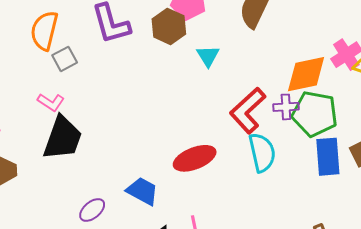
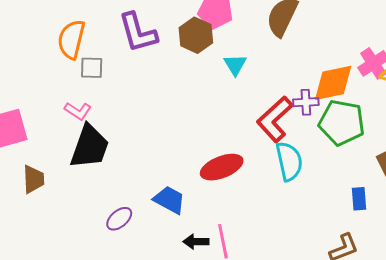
gray square: (65, 59) -> (92, 68), turned 30
purple cross: (286, 107) -> (306, 102), moved
blue rectangle: (328, 157) -> (359, 199), moved, size x0.6

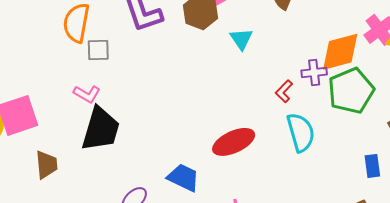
red L-shape: (275, 119) -> (284, 91), size x0.5
green pentagon: (342, 123) -> (351, 91), turned -30

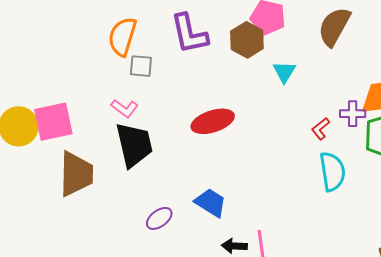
black trapezoid: (101, 129) -> (134, 145), turned -36
red ellipse: (234, 142) -> (213, 121), moved
brown trapezoid: (46, 165) -> (76, 174), size x1.6

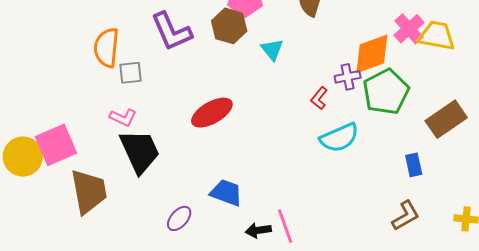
cyan semicircle: (332, 172) -> (339, 138), turned 87

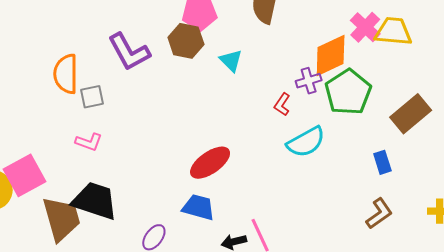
red ellipse: (212, 113) -> (210, 163), moved
black trapezoid: (140, 151) -> (95, 201), moved, turned -42

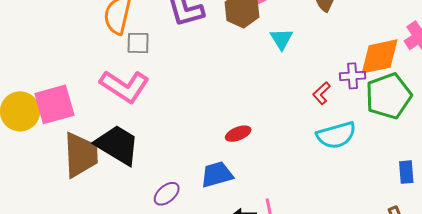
pink L-shape: (89, 142) -> (125, 86), size x1.8
red ellipse: (210, 163) -> (238, 134), size x0.6
blue trapezoid: (198, 207) -> (217, 175), turned -44

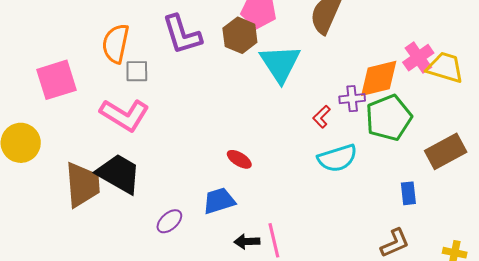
cyan triangle: (281, 39) -> (280, 63), size x1.8
pink square: (54, 104) -> (57, 80), moved
red ellipse: (238, 134) -> (239, 159), turned 55

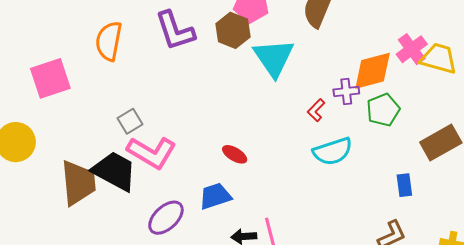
gray square: (137, 71) -> (130, 121), moved, turned -30
pink L-shape: (125, 115) -> (152, 152), moved
green pentagon: (389, 118) -> (383, 110), size x0.7
purple ellipse: (169, 221) -> (166, 218), size x1.4

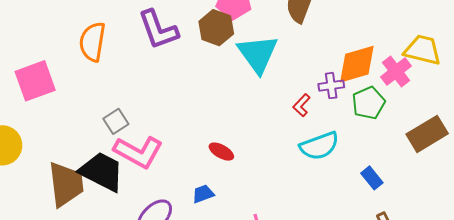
pink cross: (412, 49) -> (396, 71), moved
blue rectangle: (404, 185) -> (372, 178), moved, turned -30
blue trapezoid: (215, 196) -> (203, 194), size x0.7

